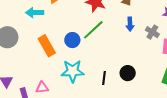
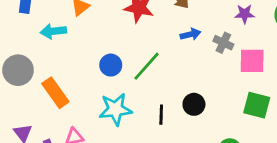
blue arrow: (130, 24) -> (190, 34), turned -96
green line: (93, 30) -> (146, 66), moved
orange rectangle: (47, 46) -> (55, 93), moved

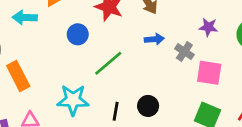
blue circle: (111, 65) -> (78, 34), moved

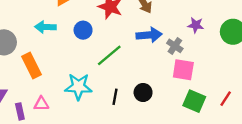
cyan arrow: (25, 18) -> (45, 27), moved
blue arrow: (154, 39) -> (149, 35), size x1.5
pink square: (209, 73) -> (183, 70), moved

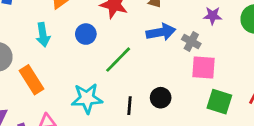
cyan arrow: (45, 27) -> (43, 35), turned -96

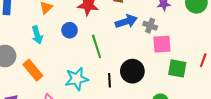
green line: (118, 60) -> (97, 46), turned -55
black circle: (161, 98) -> (132, 71), size x1.5

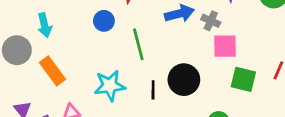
cyan arrow: (37, 35) -> (45, 25), moved

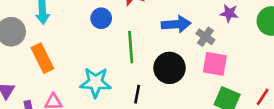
black circle: (184, 80) -> (170, 68), moved

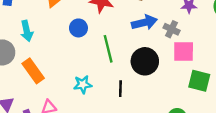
cyan star: (96, 82) -> (83, 84), size x0.7

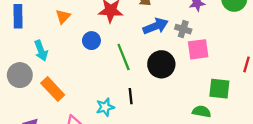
green square: (199, 81) -> (219, 89), moved
cyan star: (83, 84) -> (105, 107), moved
black line: (120, 89) -> (131, 96), moved

